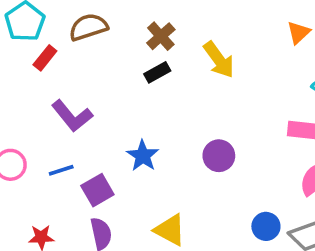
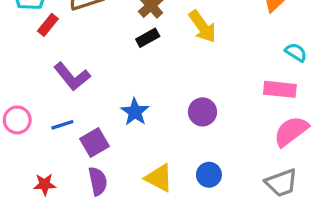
blue circle: (266, 226) -> (209, 175), moved

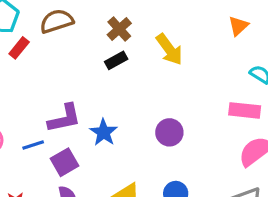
purple L-shape: (72, 76) -> (64, 118), moved, turned -63

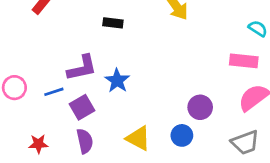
black rectangle: (116, 60) -> (113, 23), moved, turned 36
purple circle: (169, 132) -> (200, 107), moved

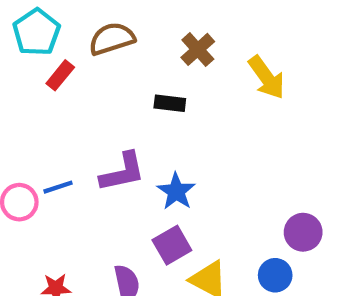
blue line: (54, 92) -> (58, 187), moved
purple square: (82, 107) -> (172, 245), moved

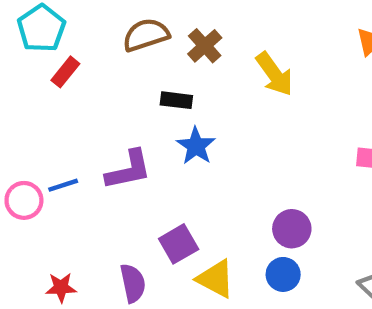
brown semicircle: (112, 39) -> (146, 35), moved
blue star: (176, 191) -> (196, 146), moved
purple circle: (303, 232) -> (292, 229), moved

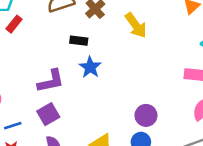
blue line: (63, 185) -> (13, 126), moved
purple square: (179, 244) -> (48, 114), moved

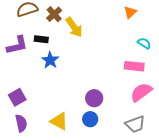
yellow arrow: (136, 25) -> (74, 27), moved
purple L-shape: (51, 81) -> (17, 45), moved

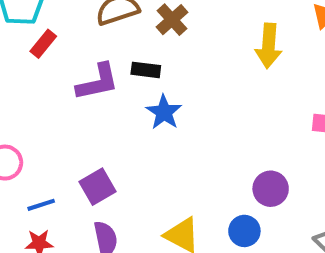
yellow arrow: (74, 27) -> (269, 46), moved, turned 40
purple circle: (94, 98) -> (271, 189), moved

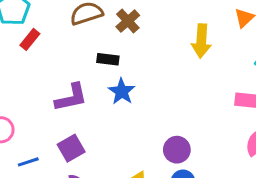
purple L-shape: (98, 82) -> (71, 98), moved
purple circle: (271, 189) -> (177, 150), moved

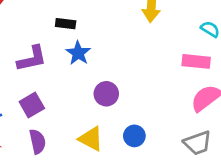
purple circle: (177, 150) -> (106, 94), moved

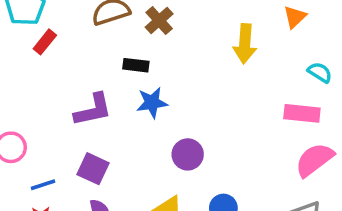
blue star: (78, 53) -> (152, 103), turned 30
purple square: (32, 105) -> (93, 169), turned -35

